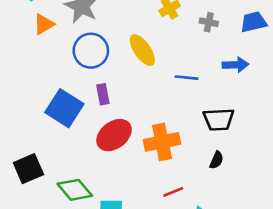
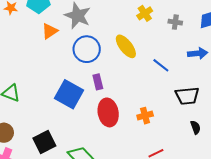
blue line: (187, 78) -> (161, 65), turned 36
red ellipse: (114, 135) -> (108, 112), turned -60
orange cross: (162, 142) -> (145, 116), size x0.6
black semicircle: (217, 160) -> (195, 127), moved, turned -40

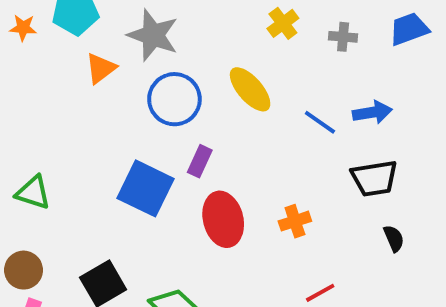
blue arrow: (198, 53) -> (372, 112), moved
purple rectangle: (98, 82) -> (200, 161), turned 42

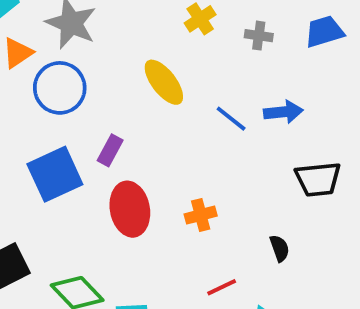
blue circle: (174, 99) -> (60, 88), moved
black trapezoid: (374, 178) -> (318, 179), moved
blue square: (146, 188) -> (55, 174), turned 36
black semicircle: (394, 238) -> (280, 248), moved

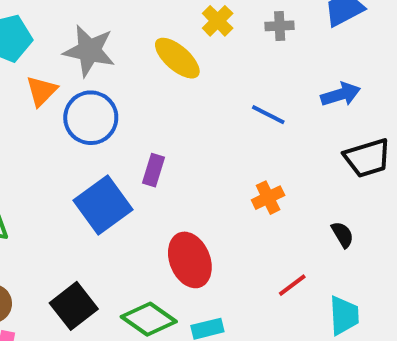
yellow ellipse: (164, 82) -> (177, 58), moved
blue arrow: (283, 112) -> (341, 94), moved
red ellipse: (130, 209) -> (190, 260), moved
orange cross: (201, 215) -> (268, 198), moved

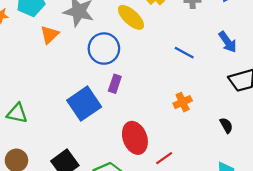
blue arrow: (341, 94) -> (228, 42), turned 70
blue circle: (91, 118) -> (104, 49), moved
red line: (292, 285) -> (164, 158), moved

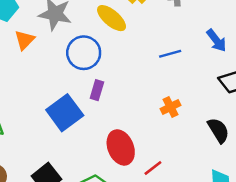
blue line: (184, 53) -> (170, 54), turned -42
black semicircle: (226, 125) -> (218, 130), size x1.5

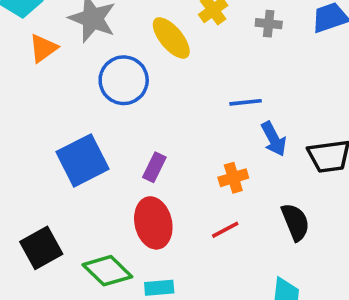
blue arrow: (216, 40) -> (274, 139), moved
purple rectangle: (97, 90) -> (154, 167), moved
red line: (153, 168) -> (225, 230), moved

